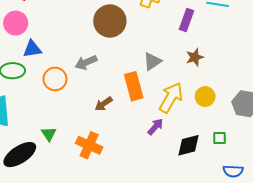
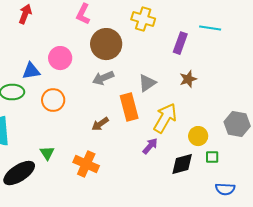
pink circle: (16, 23) -> (60, 58), moved
gray arrow: (86, 62) -> (103, 78), moved
yellow circle: (205, 97) -> (198, 136), moved

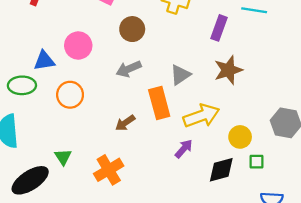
brown circle: (106, 44) -> (132, 29), size x0.7
brown star: (188, 79) -> (228, 70), size x1.4
yellow arrow: (165, 118) -> (201, 116), turned 40
orange cross: (86, 164) -> (109, 170), turned 35

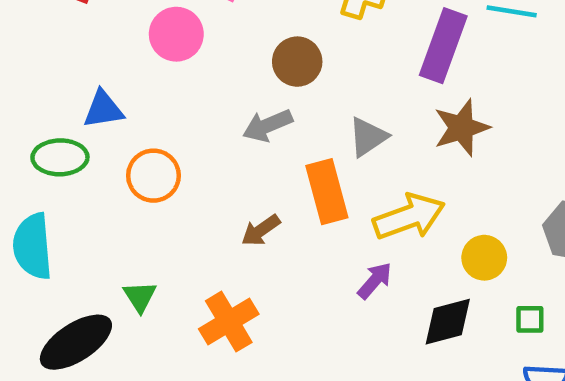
purple rectangle: (219, 28) -> (443, 46), size x1.4
brown circle: (132, 29) -> (297, 62), moved
pink circle: (78, 45) -> (176, 34), moved
green square: (256, 162) -> (530, 319), moved

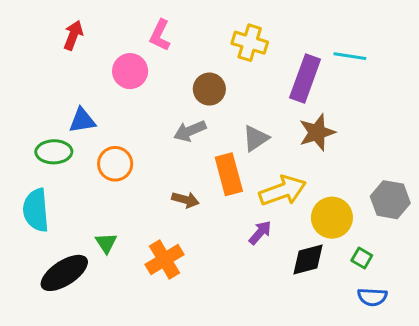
brown arrow: (261, 230) -> (185, 200), turned -130
yellow circle: (484, 258) -> (332, 218), size x1.4
green square: (530, 319) -> (362, 258), turned 30

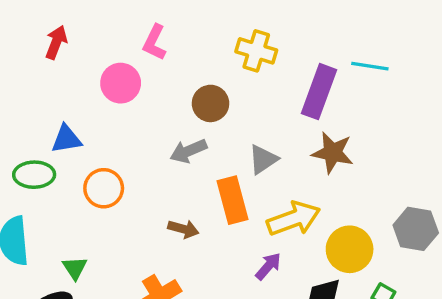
brown star: (317, 132) -> (333, 153), turned 30
green triangle: (106, 243) -> (75, 268), moved

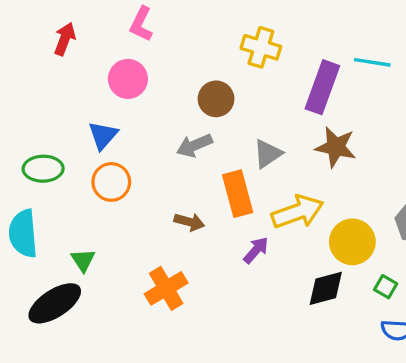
pink L-shape: (155, 42) -> (141, 24), moved
blue triangle: (66, 139) -> (103, 135), moved, turned -40
purple arrow: (268, 266) -> (256, 250), moved

